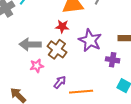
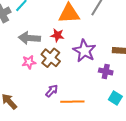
gray arrow: (30, 44) -> (29, 38), moved
pink star: (37, 66) -> (29, 62), moved

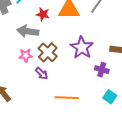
red star: (57, 35) -> (43, 14), moved
purple arrow: (52, 91) -> (42, 73), moved, turned 88

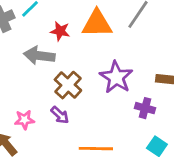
pink star: (26, 55) -> (24, 120), moved

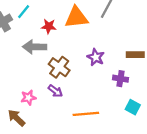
purple star: (116, 77) -> (96, 57), size x0.7

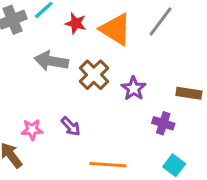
orange triangle: (76, 17) -> (116, 29), turned 30
red star: (49, 26) -> (76, 23), moved
brown cross: (59, 67) -> (94, 75), moved

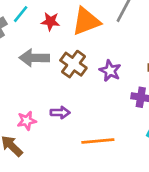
orange triangle: (116, 29) -> (86, 21), turned -44
purple arrow: (71, 126) -> (60, 113), turned -36

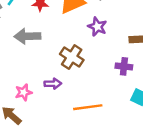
brown cross: (73, 64) -> (72, 57), moved
purple star: (110, 71) -> (97, 27), moved

